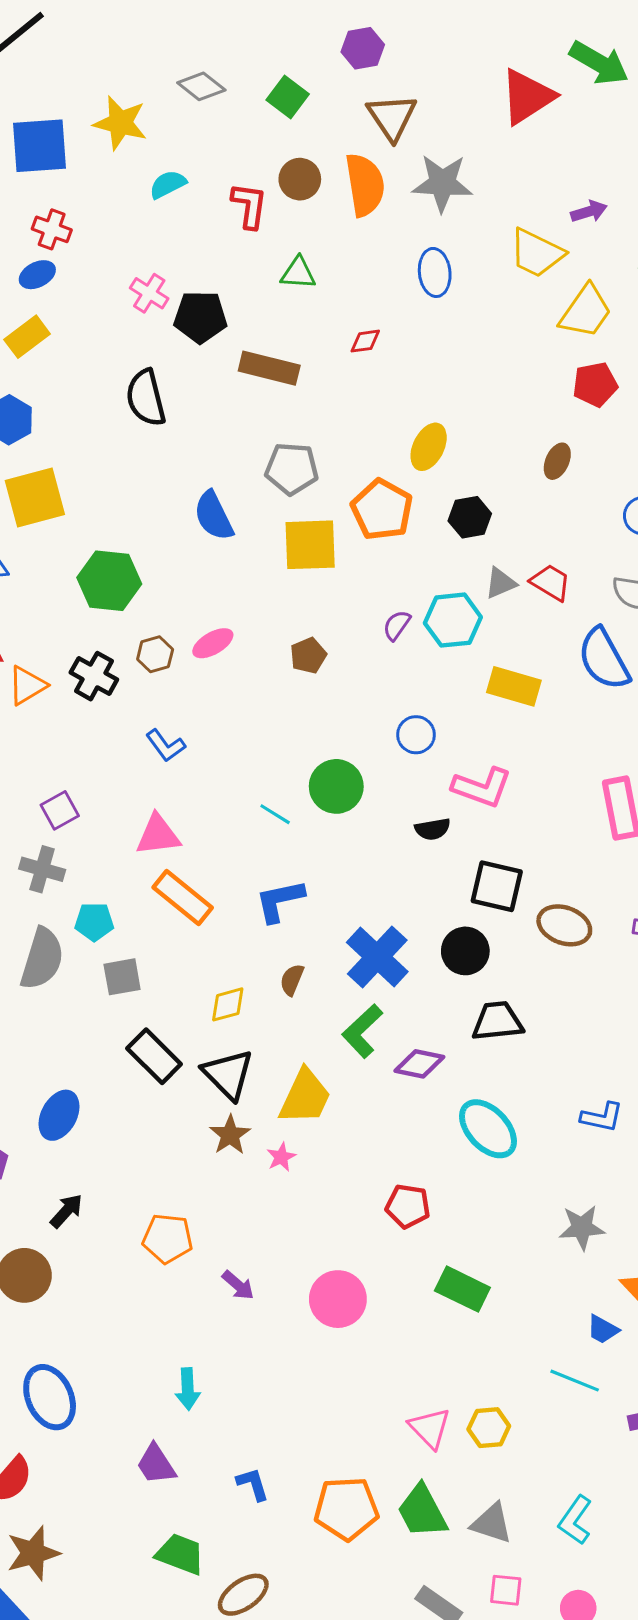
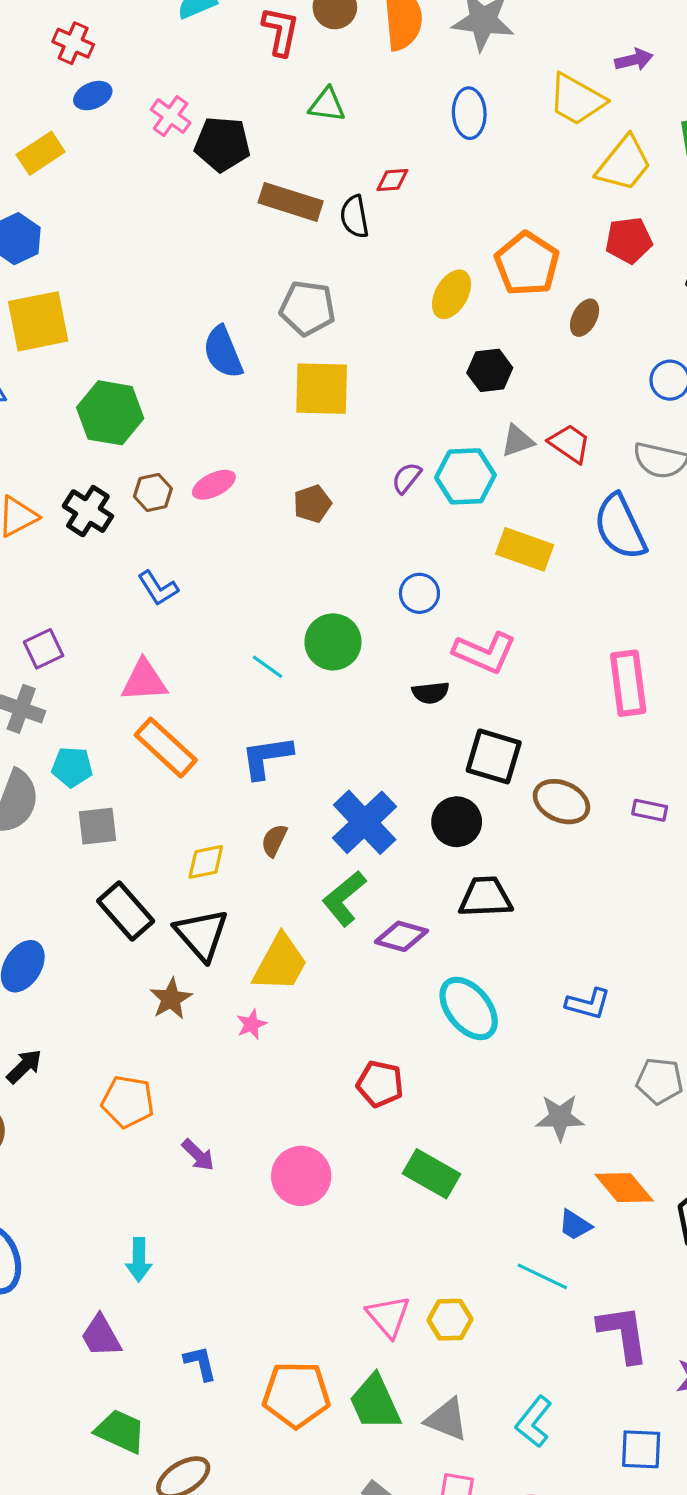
blue ellipse: (37, 275) -> (93, 96), moved
black semicircle: (146, 398) -> (355, 217), moved, size x0.7
orange pentagon: (382, 510) -> (527, 264), moved
brown star: (230, 1135) -> (171, 999), moved

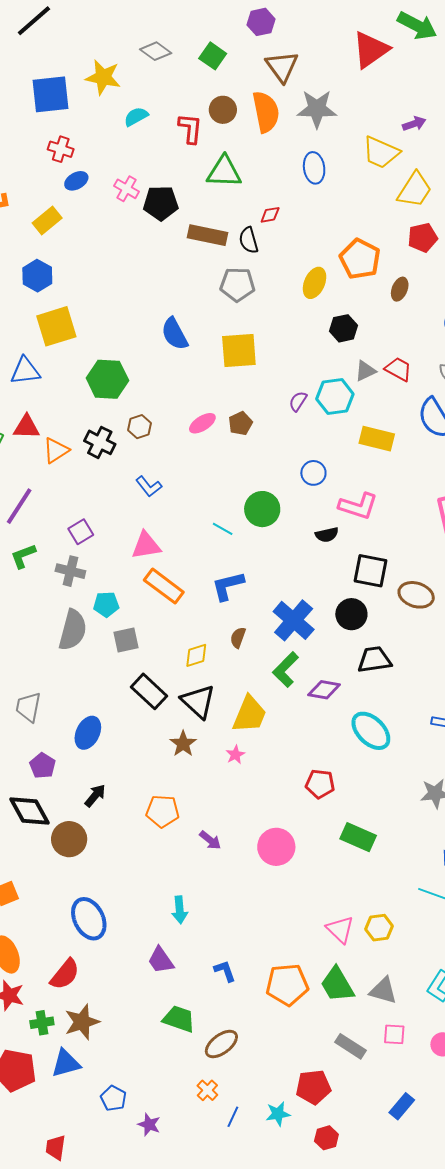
green triangle: (327, 105) -> (224, 172), size x1.5
gray pentagon: (307, 308) -> (238, 284), moved
pink ellipse: (214, 485) -> (202, 423), moved

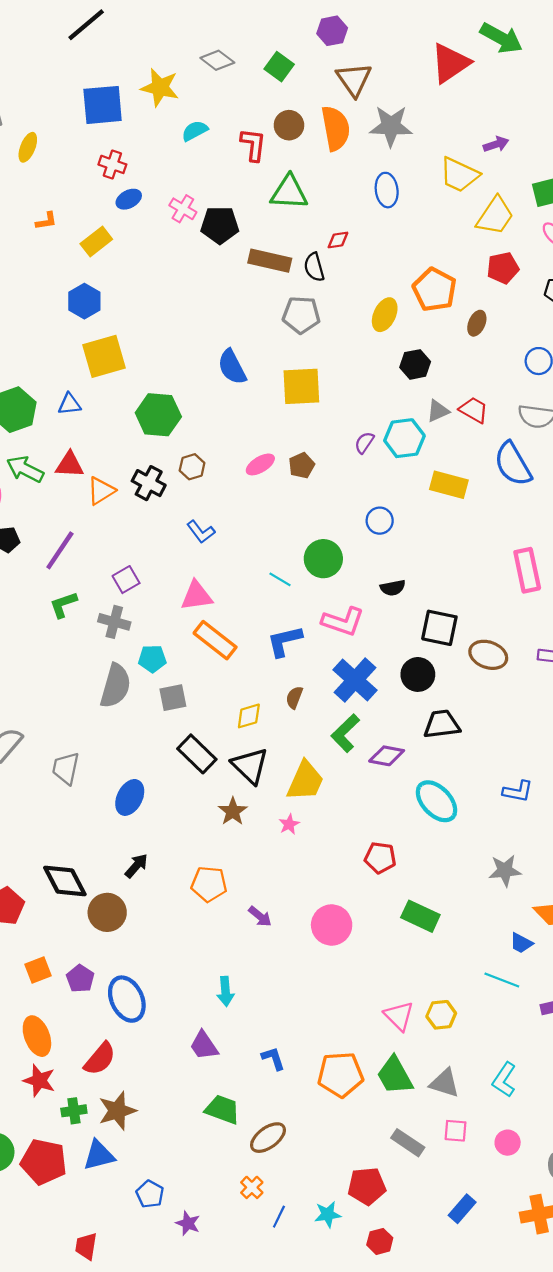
blue triangle: (25, 371) -> (69, 404), size x0.7
pink L-shape: (358, 506) -> (343, 621), moved
purple pentagon: (43, 766) -> (80, 979), moved

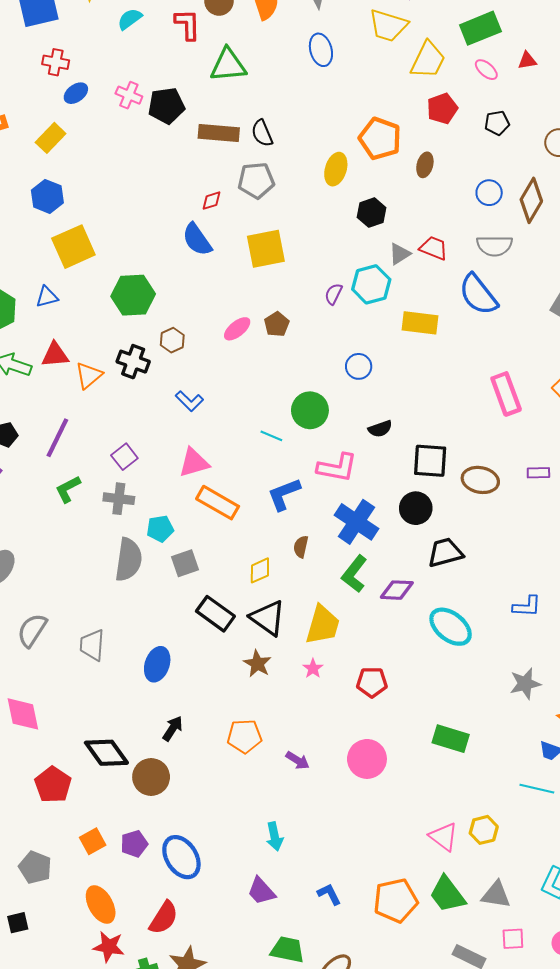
red diamond: (338, 240) -> (212, 201), moved
red pentagon: (380, 858) -> (372, 682), moved
purple pentagon: (80, 979) -> (134, 844), turned 30

